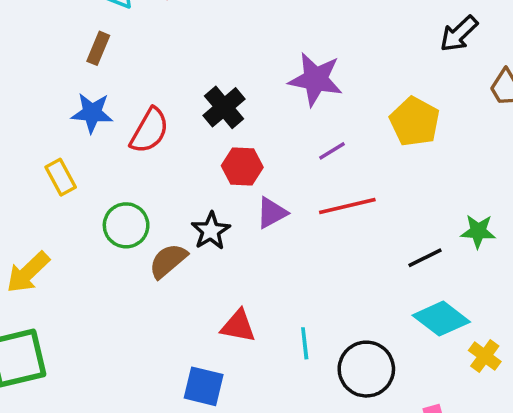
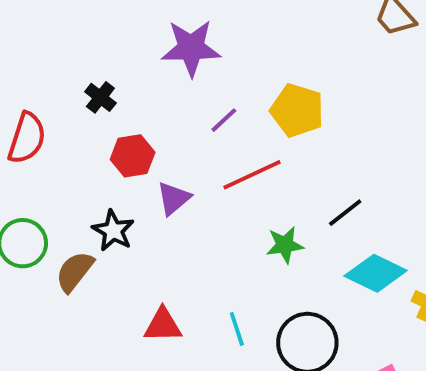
black cross: (224, 107) -> (100, 97), size x0.7
yellow pentagon: (415, 122) -> (297, 110), moved
green star: (478, 231) -> (285, 245), moved

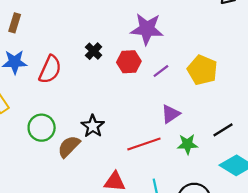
red hexagon: (133, 156) -> (129, 62), moved
red line: (252, 175) -> (144, 144), moved
purple triangle: (174, 198) -> (171, 114), moved

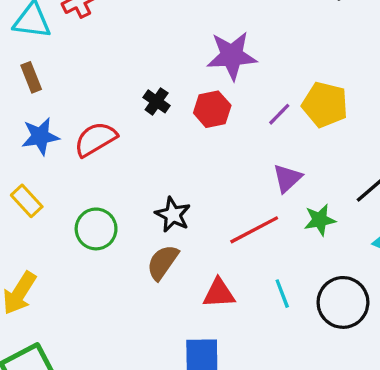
brown rectangle: (15, 23) -> (31, 77), turned -30
red semicircle: (50, 69) -> (95, 139), turned -136
purple line: (161, 71) -> (279, 114), moved
brown semicircle: (69, 147) -> (163, 262), moved

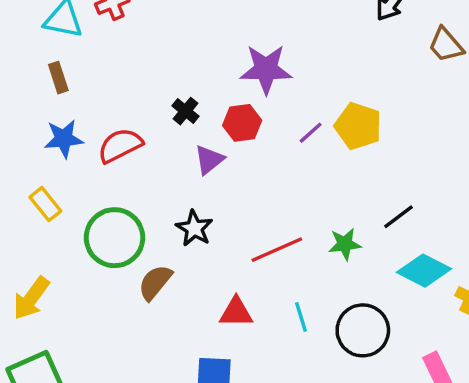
purple triangle: (287, 178) -> (209, 160), moved
green circle: (96, 229) -> (114, 238), size x1.4
brown semicircle: (163, 262) -> (155, 282), moved

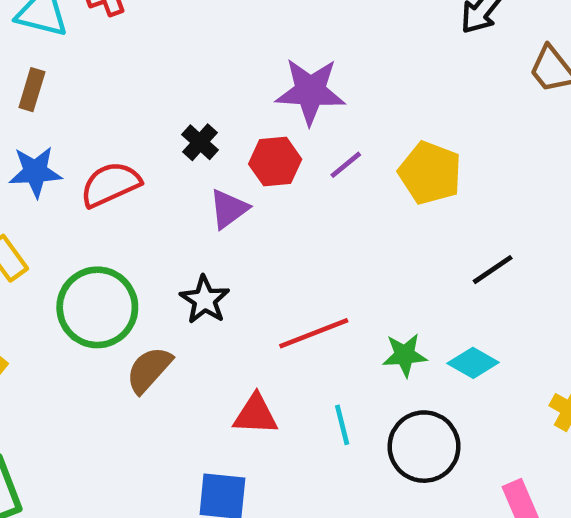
brown rectangle: (58, 78) -> (32, 90), turned 32
purple line: (311, 133) -> (346, 165), moved
black line: (398, 217) -> (493, 270), moved
green star: (345, 244) -> (405, 355), moved
cyan diamond: (424, 271) -> (473, 363), moved, size x0.7

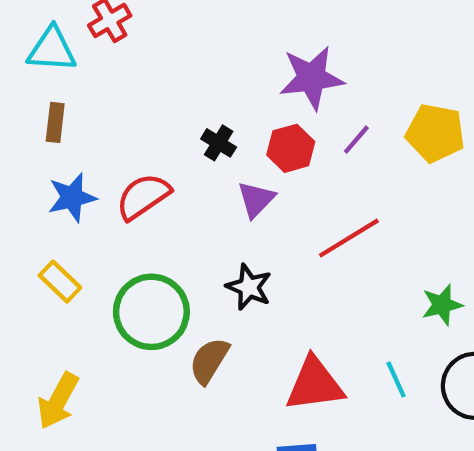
red line: (314, 333) -> (349, 238), moved
red triangle: (256, 415) -> (315, 384), size x1.4

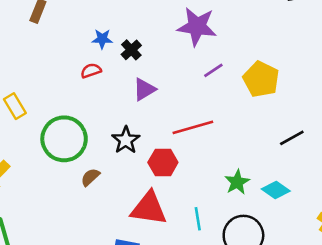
red hexagon: (291, 148) -> (163, 162), moved
red semicircle: (143, 196) -> (91, 71), moved, size x0.6
blue star: (72, 197) -> (102, 39), moved, size x0.7
green star: (442, 305) -> (237, 182), turned -30
brown semicircle: (209, 361) -> (90, 177), size x0.7

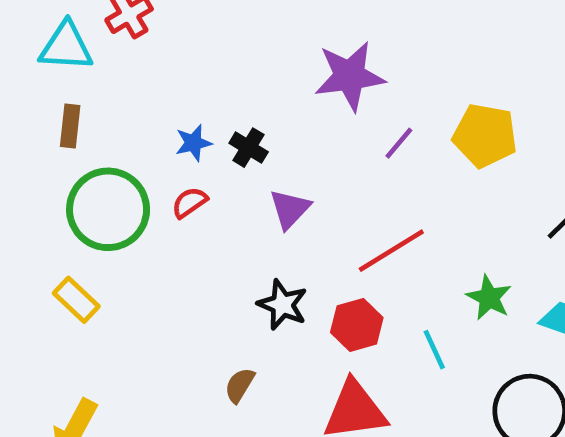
green circle: (64, 139) -> (108, 209), moved
green star: (237, 182) -> (489, 298), moved
cyan line: (198, 219) -> (434, 350), moved

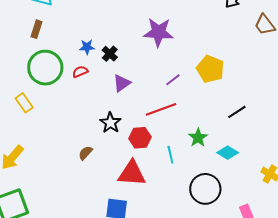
purple line: (399, 143) -> (173, 80), moved

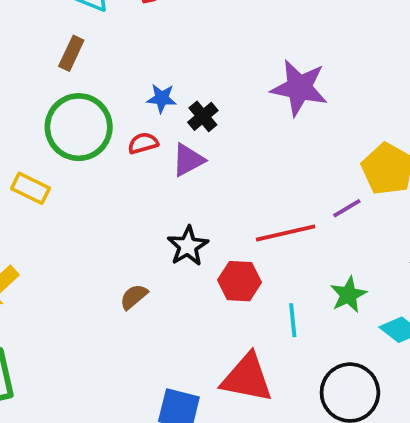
purple line: (173, 80) -> (347, 208), moved
purple triangle: (122, 83) -> (188, 160), moved
yellow rectangle: (24, 103) -> (31, 188), turned -36
red triangle: (132, 173) -> (247, 378), moved

